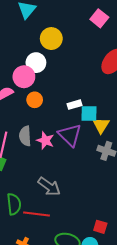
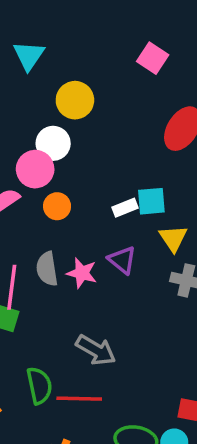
cyan square: (89, 114) -> (151, 201), moved
purple triangle: (70, 135) -> (122, 260), size x0.7

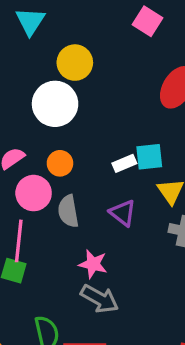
white circle: (53, 143) -> (55, 104), size x1.4
pink circle: (35, 169) -> (34, 193), moved
gray semicircle: (47, 269) -> (68, 211), moved
pink star: (82, 273) -> (93, 264), moved

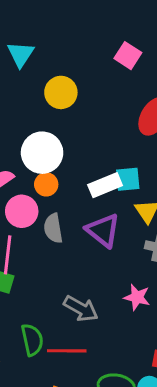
white circle: (55, 104) -> (42, 153), moved
white rectangle: (124, 163) -> (105, 185), size x1.5
purple triangle: (123, 213) -> (103, 230), size x1.4
pink star: (93, 264) -> (137, 297), moved

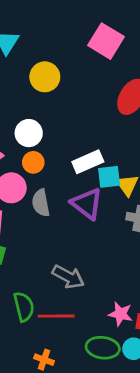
pink square: (128, 56) -> (106, 41), size x1.4
white circle: (42, 153) -> (29, 133), size x0.7
cyan square: (128, 179) -> (109, 177), moved
pink star: (137, 297) -> (120, 314), moved

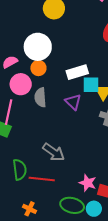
white circle: (29, 133) -> (38, 47), size x1.4
purple triangle: (87, 204) -> (73, 102), size x0.7

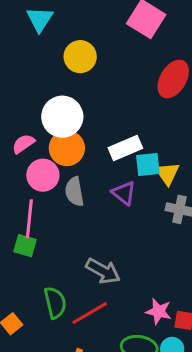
orange circle: (38, 68) -> (67, 148), size x1.5
red line: (42, 179) -> (90, 313), turned -30

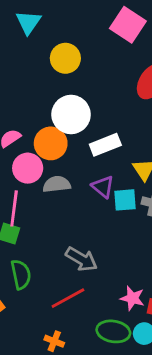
white circle: (62, 117) -> (71, 114), moved
cyan square: (148, 164) -> (125, 200), moved
gray semicircle: (74, 192) -> (57, 184), turned 92
green semicircle: (55, 303) -> (21, 274), moved

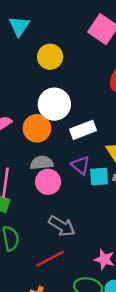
pink circle: (28, 168) -> (48, 182), moved

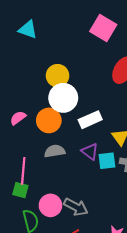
cyan triangle: (19, 26) -> (28, 30), turned -42
yellow circle: (50, 57) -> (58, 76), moved
pink circle: (48, 182) -> (50, 205), moved

